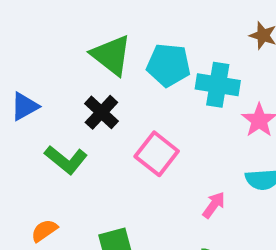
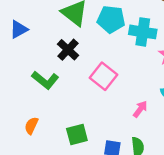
blue triangle: (25, 106) -> (19, 29), moved
orange semicircle: (44, 231) -> (31, 126), turned -30

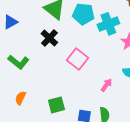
cyan cross: (143, 32) -> (108, 24), turned -30
green L-shape: (45, 80) -> (18, 62), moved

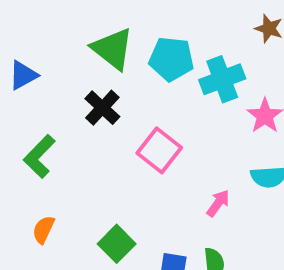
green L-shape: (18, 62) -> (39, 156), turned 95
green square: (56, 105) -> (117, 244), turned -30

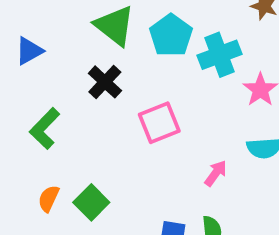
cyan pentagon: (171, 59) -> (171, 35), turned 30
pink square: (159, 150) -> (159, 123), turned 30
green square: (117, 244) -> (91, 202), moved

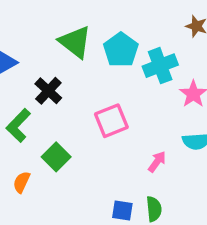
black cross: (105, 82) -> (48, 91), moved
green square: (91, 202) -> (56, 157), moved

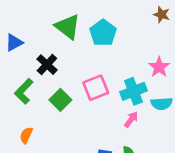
cyan cross: (160, 66) -> (134, 91), moved
green square: (56, 157) -> (60, 100), moved

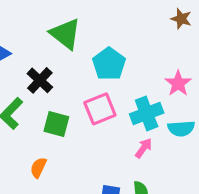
cyan pentagon: (103, 33) -> (109, 64), moved
green square: (60, 100) -> (56, 124), turned -30
orange semicircle: (26, 135) -> (38, 168), moved

